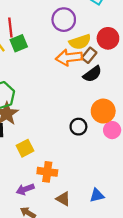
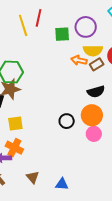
green square: (19, 43) -> (62, 34), moved
orange arrow: (69, 57) -> (79, 60), size x0.7
black semicircle: (92, 74) -> (96, 92), moved
orange cross: (47, 172) -> (14, 148), moved

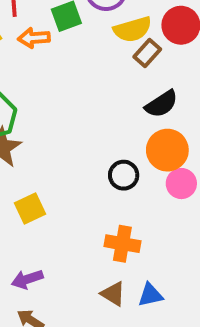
orange arrow: (79, 60) -> (34, 38), moved
orange cross: (14, 148) -> (122, 244), moved
brown triangle: (33, 177) -> (113, 294), moved

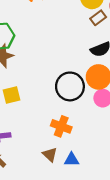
black circle: (124, 175) -> (70, 86), size x1.6

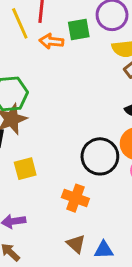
orange cross: (61, 126) -> (75, 198), moved

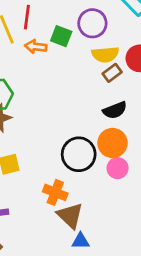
green square: (79, 29) -> (61, 36), turned 30
brown triangle: (76, 244) -> (70, 215), moved, size x1.5

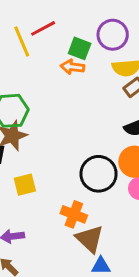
red line: (27, 17) -> (43, 28), turned 55
orange arrow: (36, 47) -> (72, 67), moved

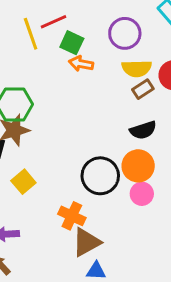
green square: (80, 48) -> (72, 43), moved
yellow square: (25, 185) -> (23, 182), turned -30
brown triangle: (90, 239) -> (86, 242), turned 44

